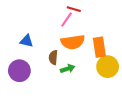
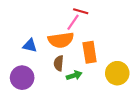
orange semicircle: (73, 42) -> (61, 40), moved
orange rectangle: (99, 47) -> (90, 52), moved

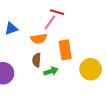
orange semicircle: (61, 40) -> (39, 39), size x0.7
blue triangle: (30, 46) -> (11, 28), moved, turned -32

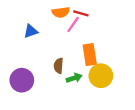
orange semicircle: (39, 39) -> (61, 12), moved
yellow circle: (91, 69) -> (101, 76), moved

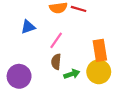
pink line: (73, 25) -> (56, 40), moved
orange rectangle: (90, 55) -> (100, 50), moved

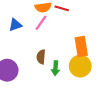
pink line: (56, 40) -> (41, 23), moved
green arrow: (72, 74) -> (56, 68), turned 112

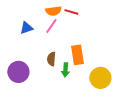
orange rectangle: (81, 46) -> (77, 55), moved
yellow circle: (80, 66) -> (100, 78), moved

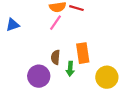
blue triangle: (26, 28) -> (13, 25), moved
purple circle: (18, 72) -> (39, 76), moved

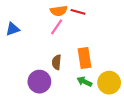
green arrow: (70, 69) -> (84, 82), moved, turned 112

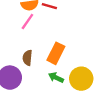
orange rectangle: (84, 58) -> (56, 53), turned 36

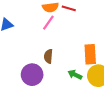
orange rectangle: (56, 53) -> (90, 54), moved, turned -30

